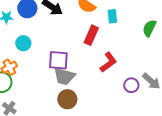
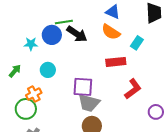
cyan rectangle: (112, 16) -> (137, 43), turned 40
red rectangle: (91, 35) -> (116, 62), turned 60

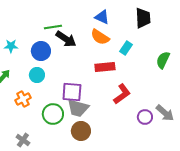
blue circle: (52, 35) -> (41, 51), moved
cyan star: (31, 44) -> (11, 46), moved
green circle: (26, 109) -> (53, 114), moved

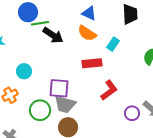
blue circle: (41, 51) -> (28, 12), moved

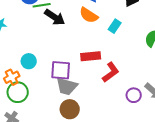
red rectangle: (92, 63) -> (91, 56), moved
cyan circle: (24, 71) -> (29, 61), moved
green circle: (40, 110) -> (18, 92), moved

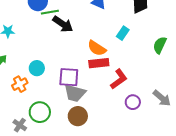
orange semicircle: (89, 15) -> (97, 48), moved
green circle: (18, 92) -> (40, 112), moved
purple circle: (134, 95) -> (133, 102), moved

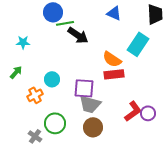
cyan rectangle: (123, 33) -> (138, 44), size x1.6
red L-shape: (119, 79) -> (133, 111), moved

